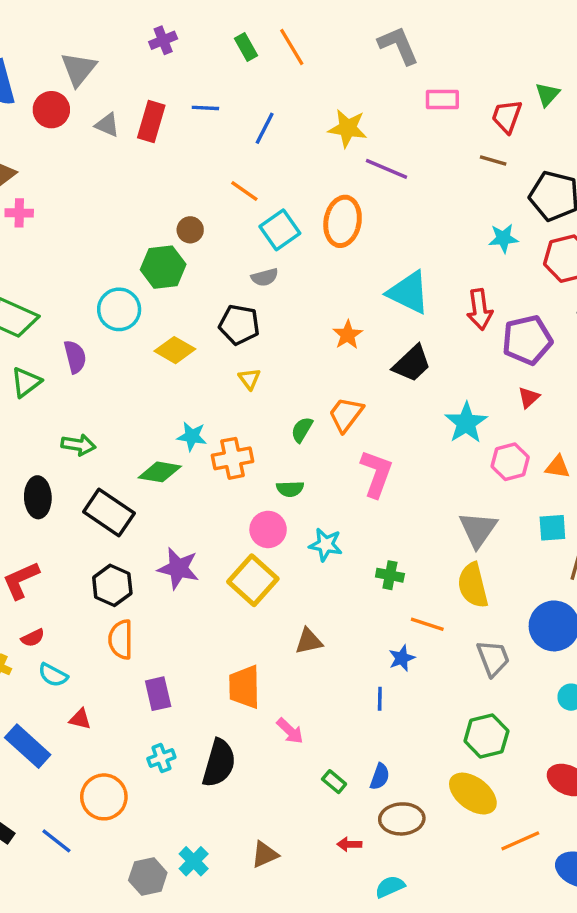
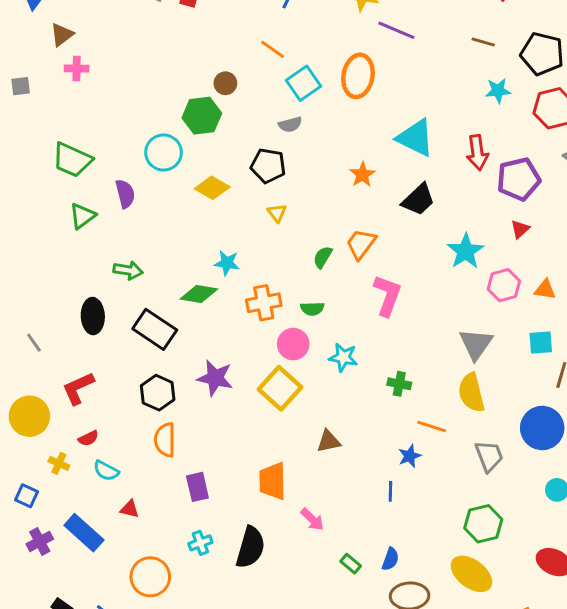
brown line: (493, 160) -> (483, 42), moved
orange cross: (233, 458) -> (264, 303), moved

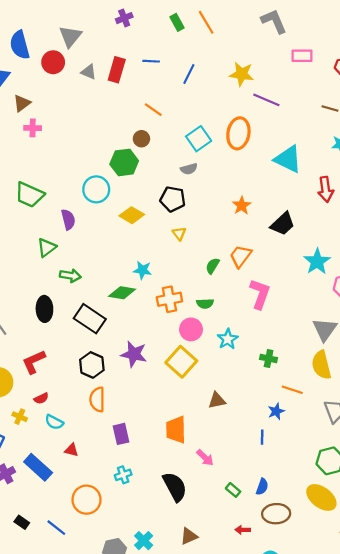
orange line: (273, 49) -> (153, 110), moved
cyan triangle: (415, 138) -> (288, 159), moved
green triangle: (82, 216) -> (47, 248), moved
cyan star: (343, 357) -> (228, 339), turned 30
black semicircle: (250, 547) -> (175, 487), moved, turned -44

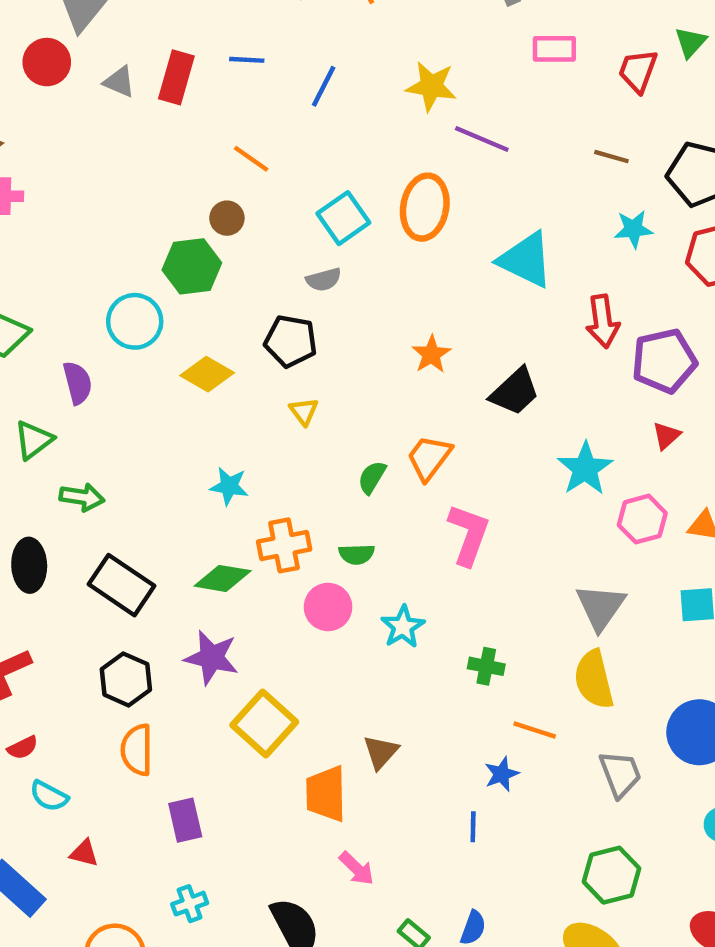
green diamond: (122, 293) -> (223, 578), moved
yellow square: (181, 362) -> (264, 723), moved
brown triangle: (217, 401) -> (381, 752), turned -36
orange trapezoid: (176, 430) -> (326, 794), moved

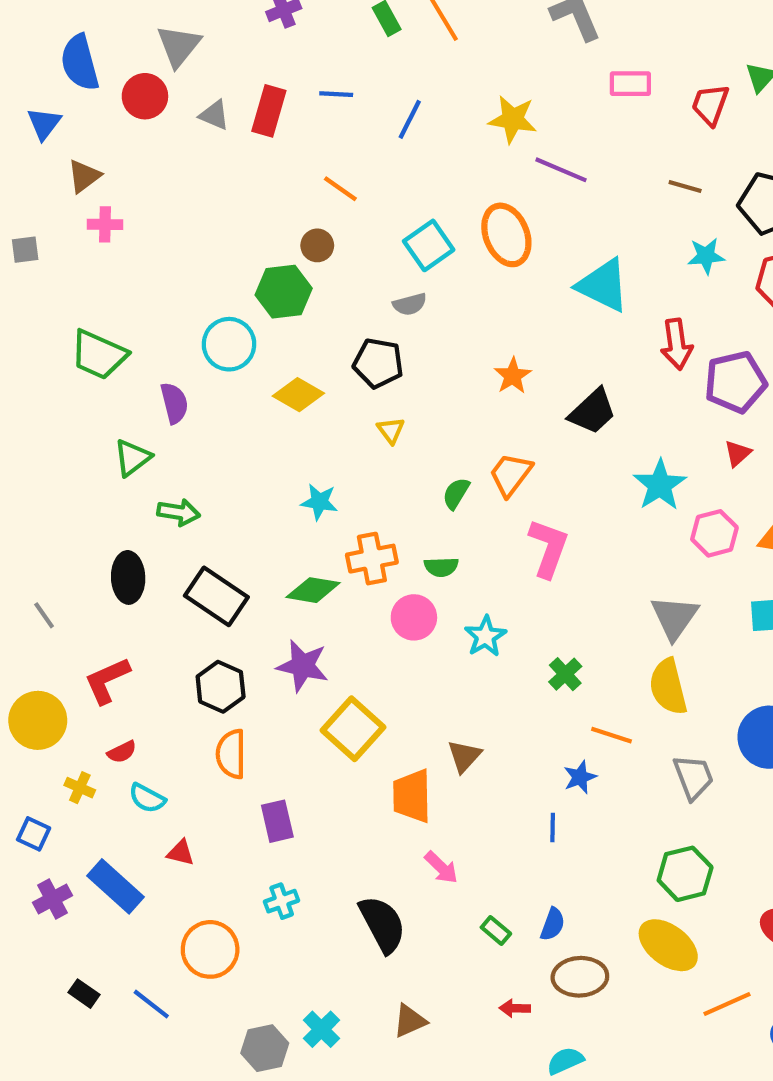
orange ellipse: (425, 207) -> (506, 235), turned -32
green cross: (486, 666) -> (565, 674), turned 36

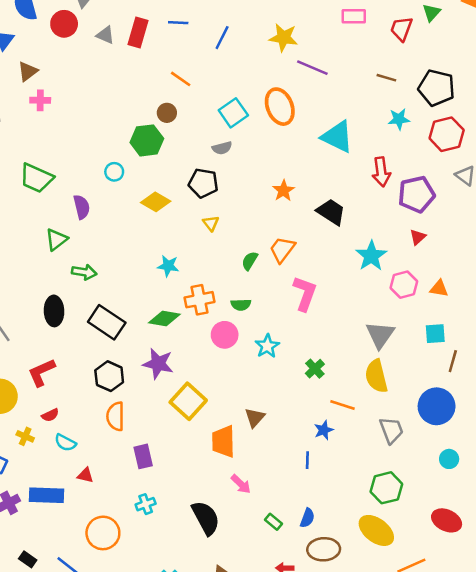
cyan circle: (229, 344) -> (114, 172), size x0.6
black trapezoid: (593, 411) -> (331, 212), turned -104
blue rectangle: (116, 886) -> (46, 495), turned -40

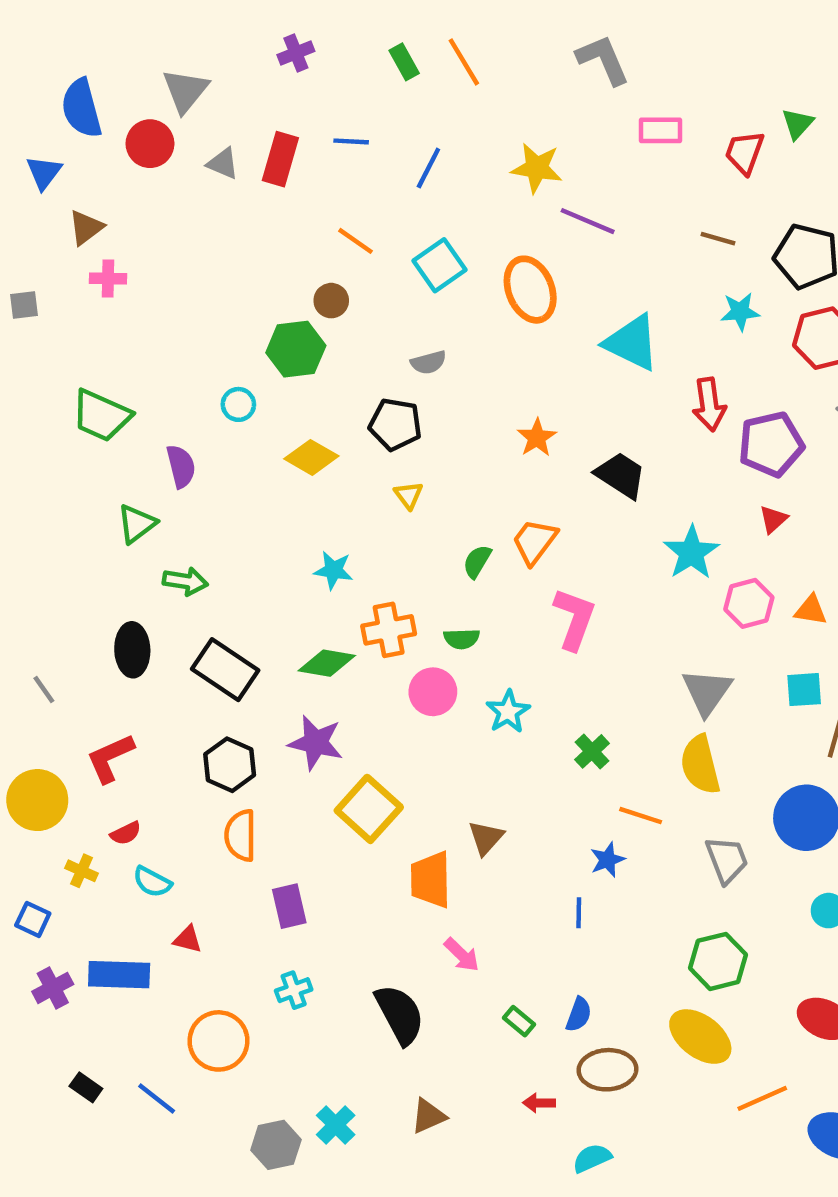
cyan square: (233, 113) -> (440, 265), moved

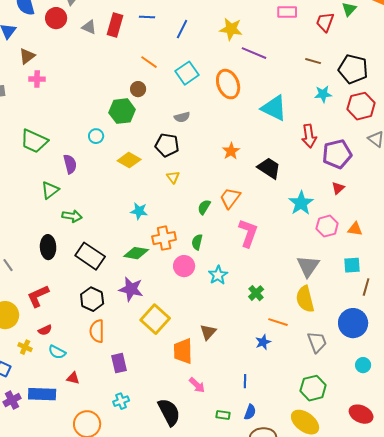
green semicircle: (462, 639) -> (197, 242), turned 105
blue line: (579, 913) -> (245, 381), moved
green rectangle: (519, 1021) -> (223, 415), turned -32

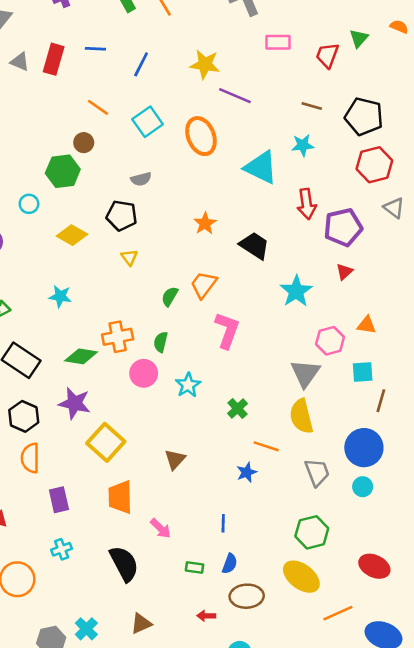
cyan star: (323, 94) -> (303, 145), moved
cyan star: (139, 211) -> (60, 296), moved
pink hexagon: (327, 226) -> (330, 341), moved
orange trapezoid: (183, 351) -> (120, 497), moved
cyan circle: (363, 365) -> (363, 487), moved

